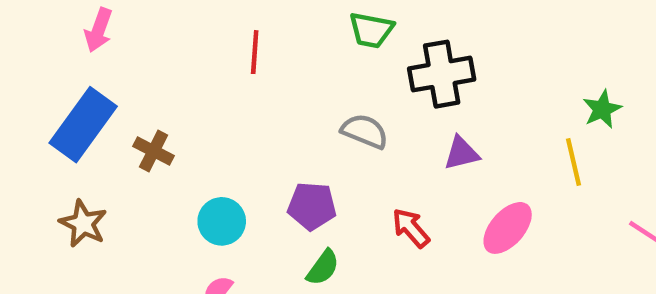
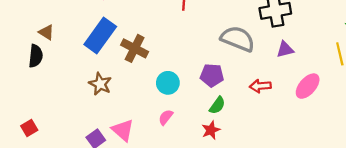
gray semicircle: (365, 131) -> (238, 39), size x1.5
brown cross: (154, 151) -> (135, 48), size x1.4
red arrow: (411, 228) -> (260, 86), turned -54

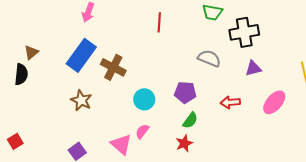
brown triangle: (46, 32) -> (31, 52), turned 49
gray semicircle: (238, 39) -> (209, 58), size x0.7
pink triangle: (123, 130) -> (121, 144), moved

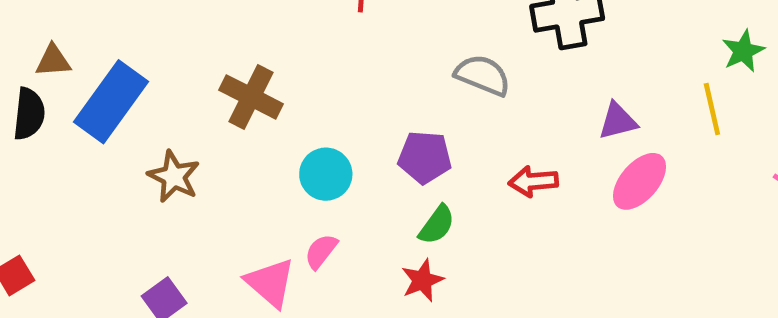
brown triangle: (31, 52) -> (53, 61), turned 35
blue rectangle: (81, 55) -> (111, 102), moved
purple triangle: (253, 68) -> (618, 121), moved

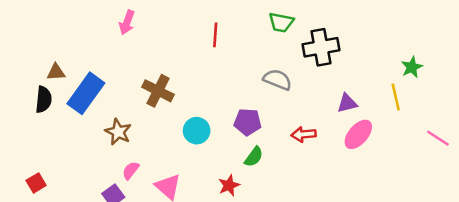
pink semicircle: (321, 251) -> (131, 170), moved
red star: (422, 280) -> (229, 185), moved

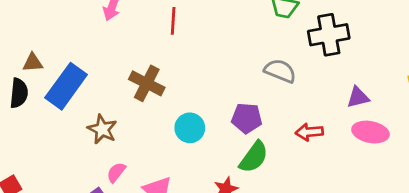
red line: (215, 35) -> (173, 21), moved
pink ellipse: (358, 134) -> (370, 132), turned 60
green semicircle: (254, 157) -> (254, 157), size x1.4

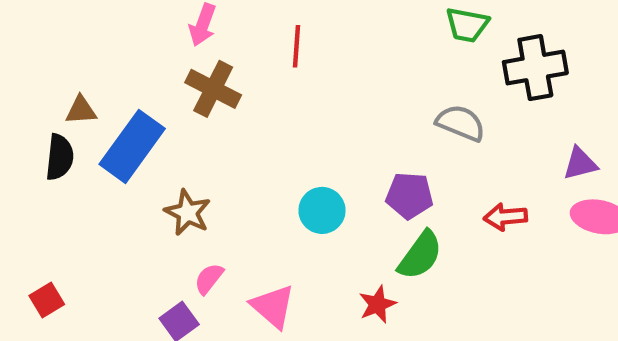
brown cross: (147, 83) -> (213, 89), moved

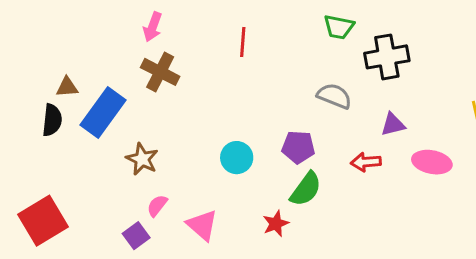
red line: (296, 46) -> (243, 42), moved
purple triangle: (580, 164) -> (393, 125), moved
red square: (47, 300) -> (43, 221), size x2.0

